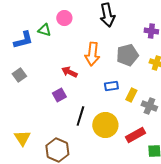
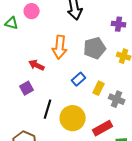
blue rectangle: (111, 86) -> (79, 79), turned -32

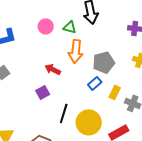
pink circle: (32, 11) -> (46, 26), moved
green triangle: (12, 23) -> (70, 27), moved
gray pentagon: (95, 48) -> (104, 62), moved

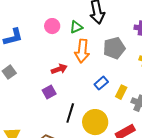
green triangle: (70, 27) -> (76, 27), turned -40
gray pentagon: (104, 62) -> (114, 48), moved
red arrow: (53, 69) -> (59, 69), turned 133

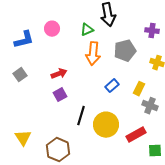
pink circle: (52, 26) -> (52, 29), moved
red arrow: (59, 69) -> (59, 74), moved
yellow rectangle: (121, 92) -> (139, 89), moved

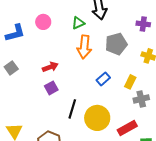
gray cross: (150, 106) -> (141, 99), turned -35

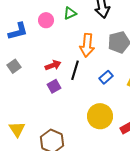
green triangle: (78, 23) -> (70, 13), moved
black line: (72, 109) -> (75, 70), moved

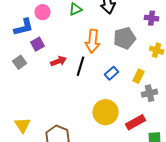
pink circle: (46, 20) -> (43, 12), moved
purple square: (54, 86) -> (38, 44), moved

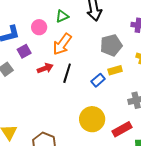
pink circle: (43, 12) -> (39, 27), moved
orange arrow: (93, 41) -> (62, 44), moved, turned 30
yellow rectangle: (139, 76) -> (115, 70), moved, turned 48

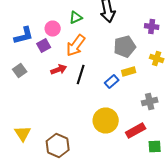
purple square: (24, 51) -> (44, 46), moved

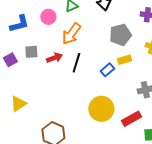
purple square: (44, 46) -> (10, 60), moved
gray square: (20, 70) -> (31, 52), moved, turned 32
yellow triangle: (23, 134) -> (18, 104), moved, turned 30

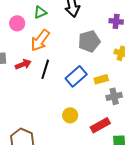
yellow rectangle: (124, 60) -> (101, 79), moved
blue rectangle: (107, 70) -> (76, 76), size x1.5
yellow circle: (101, 109) -> (70, 115), size x0.6

